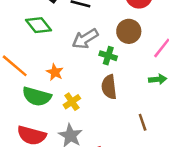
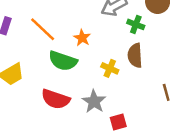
yellow cross: (72, 102) -> (110, 68), moved, turned -35

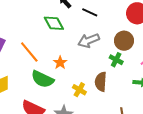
green cross: (136, 24) -> (116, 60), moved

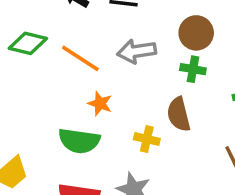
green diamond: (54, 23) -> (28, 43), moved, turned -30
gray arrow: (89, 40) -> (136, 51), turned 30
orange line: (29, 52) -> (80, 58), moved

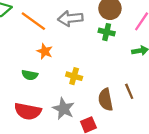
brown semicircle: (179, 114) -> (106, 100), moved
green semicircle: (79, 141) -> (30, 75), size x0.6

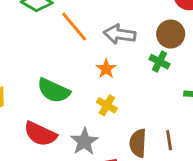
orange star: (45, 51) -> (106, 69), moved
green semicircle: (30, 75) -> (54, 91), size x1.6

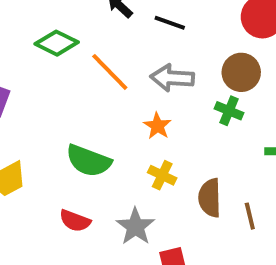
red semicircle: (40, 134) -> (75, 221), size x0.7
brown semicircle: (138, 143) -> (210, 198), moved

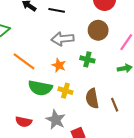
orange line: (110, 72) -> (24, 61), moved
green cross: (229, 111) -> (87, 59), moved
green semicircle: (89, 161) -> (40, 88), moved

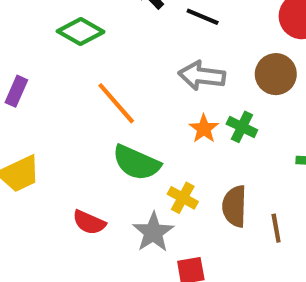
orange star: (59, 65) -> (204, 129), moved
yellow cross: (65, 91) -> (183, 198), moved

